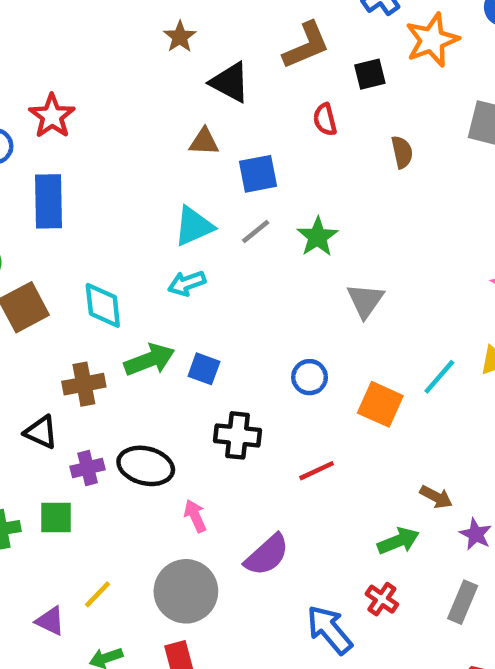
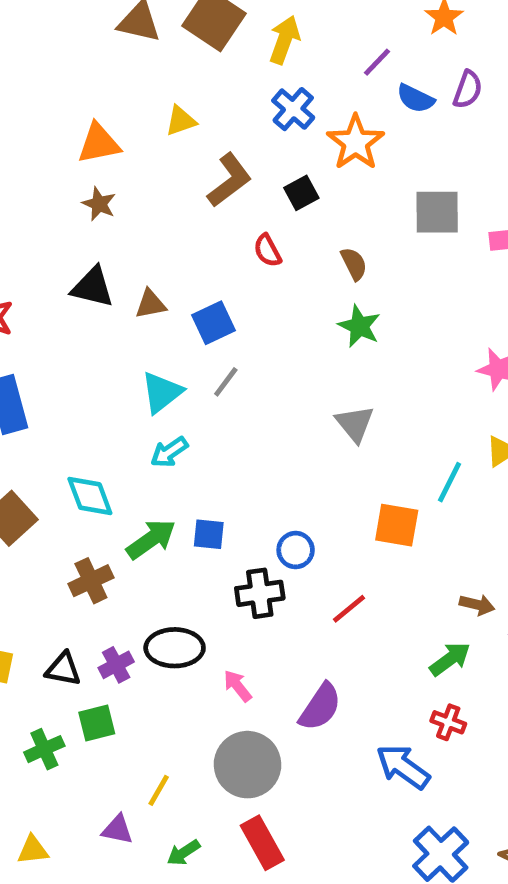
black triangle: (230, 82) -> (93, 287), moved
green star: (317, 237) -> (359, 326), moved
blue circle: (310, 377) -> (296, 550), moved
black triangle: (41, 432) -> (63, 669), moved

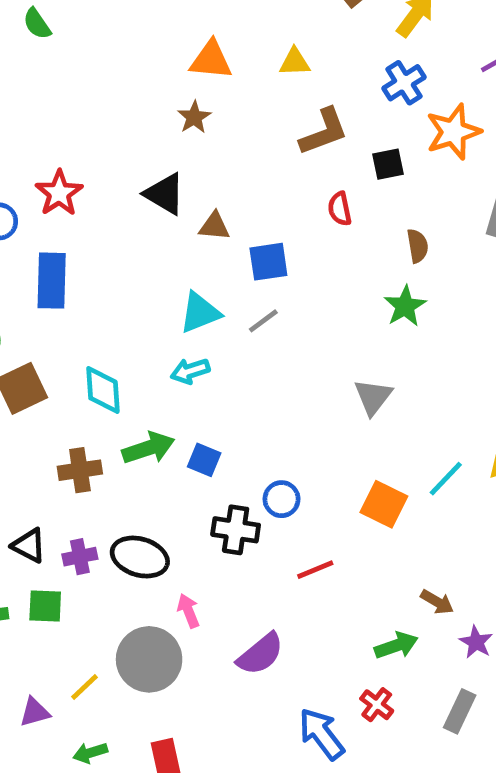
gray circle: (248, 765) -> (149, 659), moved
purple triangle: (118, 830) -> (35, 712), turned -44

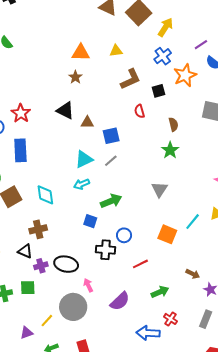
green arrow: (148, 448) -> (111, 201), moved
black triangle: (29, 546) -> (25, 251), moved
green arrow: (396, 646) -> (160, 292), moved
blue arrow: (321, 734) -> (148, 333), turned -45

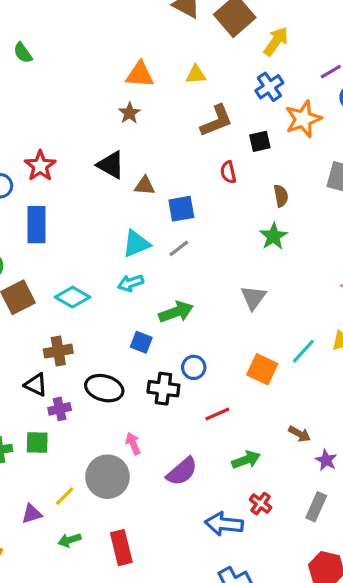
cyan diamond: (45, 195) -> (73, 297), turned -55
black ellipse: (66, 264) -> (104, 388), moved

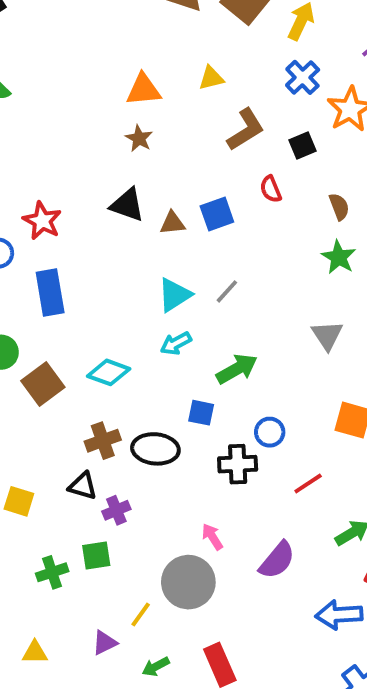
blue square: (181, 209) -> (217, 214), moved
black ellipse: (104, 388) -> (155, 449), moved

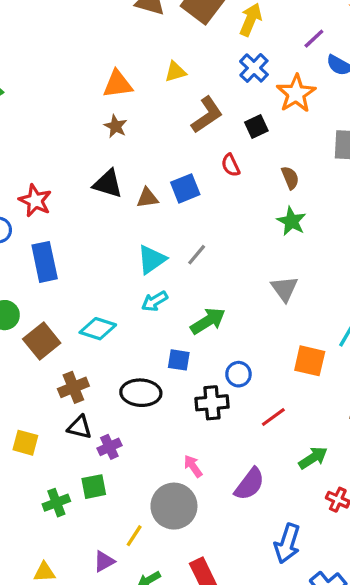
brown cross: (103, 441) -> (73, 387), moved
blue arrow: (339, 615) -> (287, 543), moved, turned -66

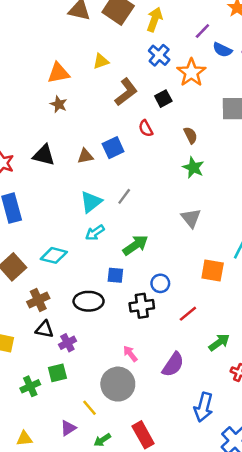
black triangle: (108, 184) -> (44, 155), moved
yellow line: (134, 536) -> (89, 408), turned -70

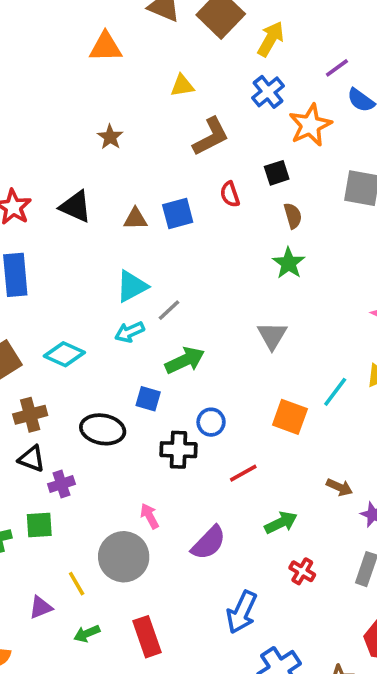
orange triangle: (58, 73) -> (106, 47), moved
black square: (163, 99) -> (277, 173), moved
gray line: (124, 196) -> (169, 310), moved

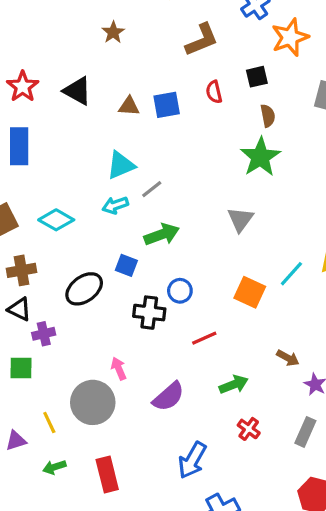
green star: (289, 263) -> (260, 157), size x1.4
black ellipse: (103, 429) -> (84, 289), turned -51

